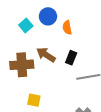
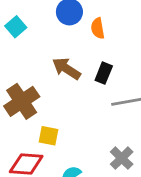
cyan square: (26, 25) -> (16, 27), moved
brown cross: (22, 65) -> (22, 101), moved, turned -30

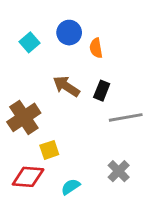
cyan square: (16, 27) -> (30, 42), moved
yellow square: (49, 136) -> (49, 150), turned -30

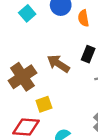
brown arrow: (66, 86) -> (58, 64), moved

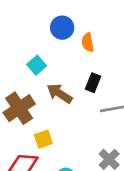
cyan square: (27, 13) -> (37, 65), moved

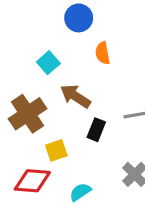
orange semicircle: (88, 42) -> (103, 53), moved
black rectangle: (93, 83) -> (96, 130), moved

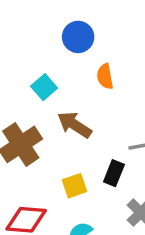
black rectangle: (96, 130) -> (114, 173), moved
yellow square: (56, 150) -> (75, 186), moved

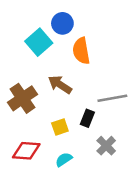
orange semicircle: (105, 76) -> (81, 51), size x1.5
cyan square: (44, 87) -> (39, 42), moved, size x1.5

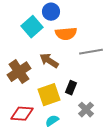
orange semicircle: (81, 51) -> (66, 34), turned -85
gray line: (112, 98) -> (91, 52), moved
yellow square: (60, 127) -> (49, 95), size x1.6

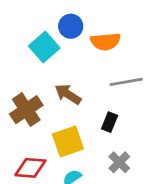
orange semicircle: (66, 34) -> (105, 42), moved
black rectangle: (71, 88) -> (110, 122), moved

